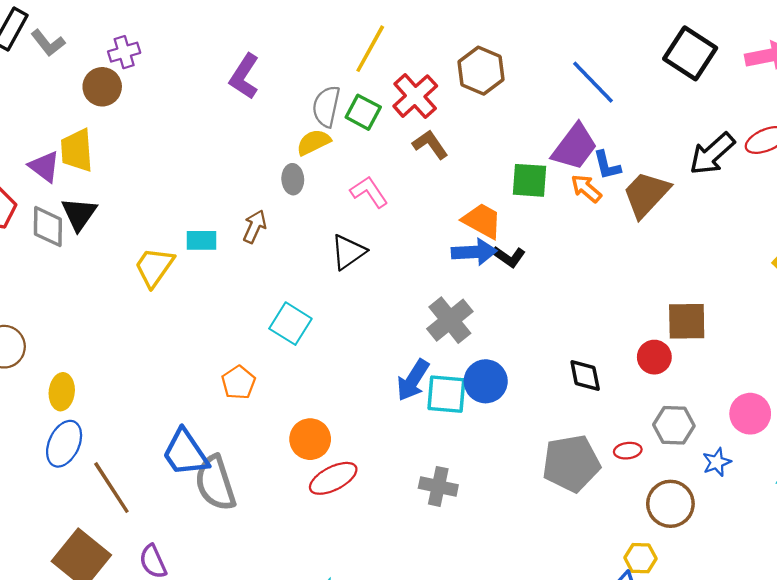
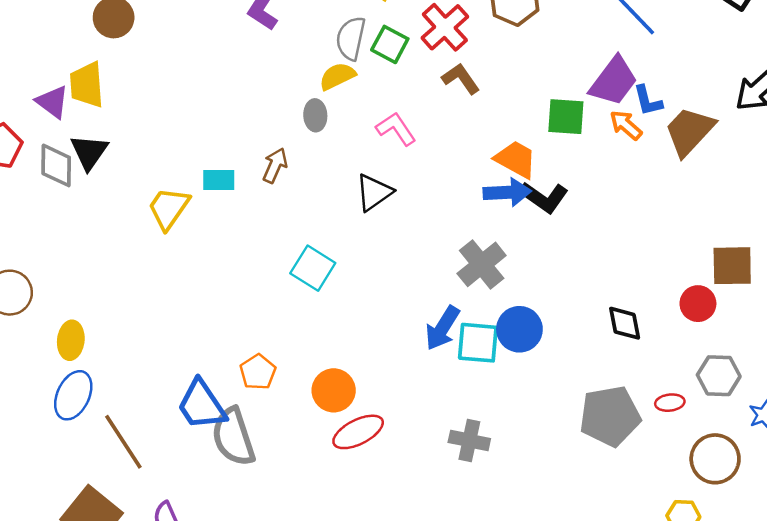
black L-shape: (509, 257) -> (544, 197), size x1.4
orange pentagon: (238, 382) -> (258, 372), moved

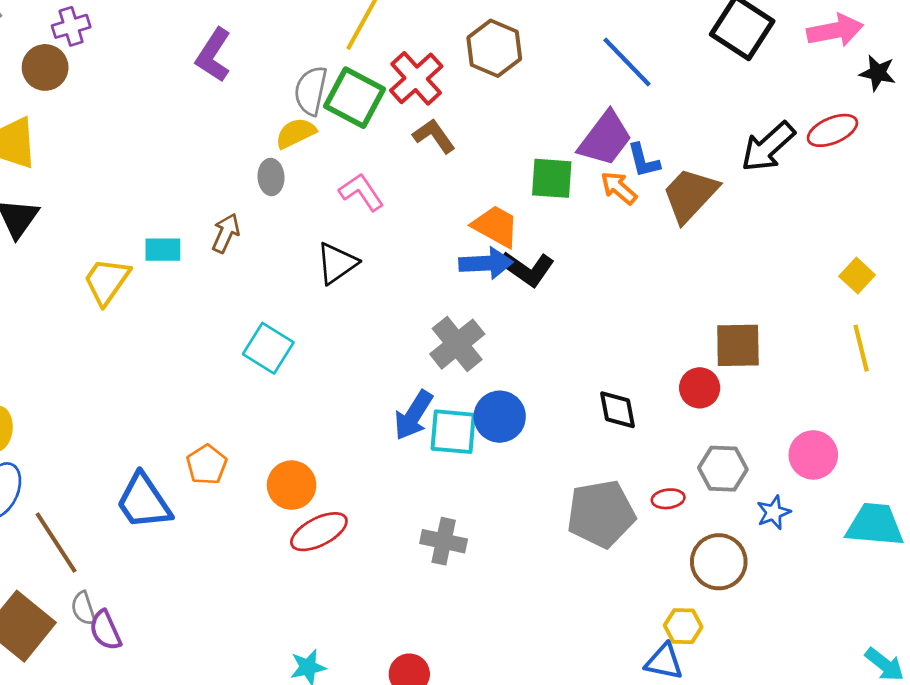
green square: (390, 44) -> (355, 98), size x1.4
gray semicircle: (233, 437) -> (83, 608), moved, size x0.5

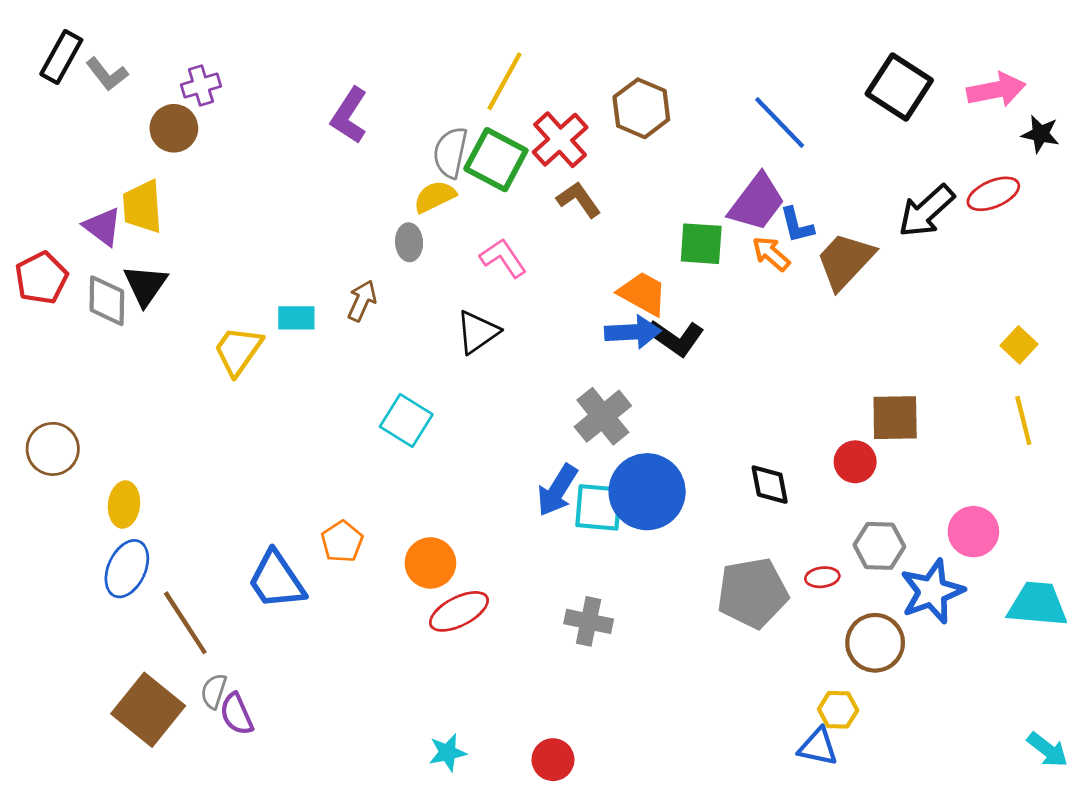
blue circle: (500, 417) -> (647, 492), size x1.4
blue star: (774, 512) -> (932, 591), size x1.8
gray semicircle: (83, 608) -> (214, 691), turned 36

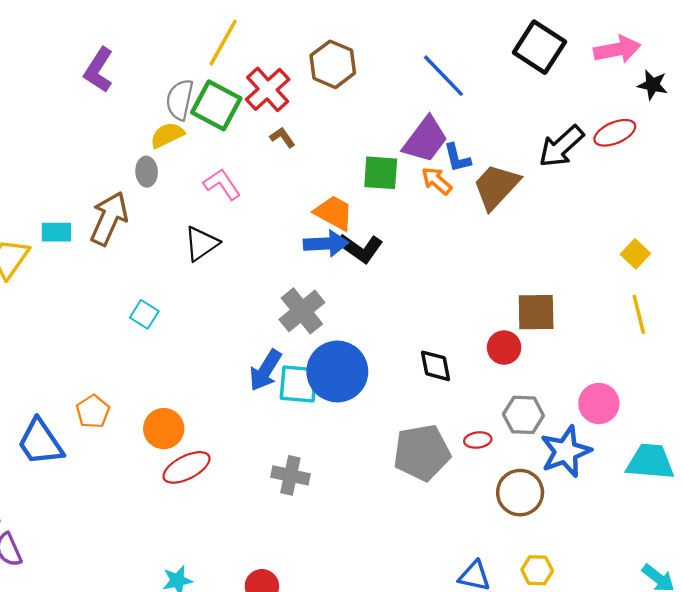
brown L-shape: (579, 200) -> (282, 137), size x0.7
brown arrow: (362, 301) -> (109, 218), size x1.6
cyan square: (406, 420) -> (144, 314), size x0.7
yellow hexagon: (838, 710) -> (537, 570), moved

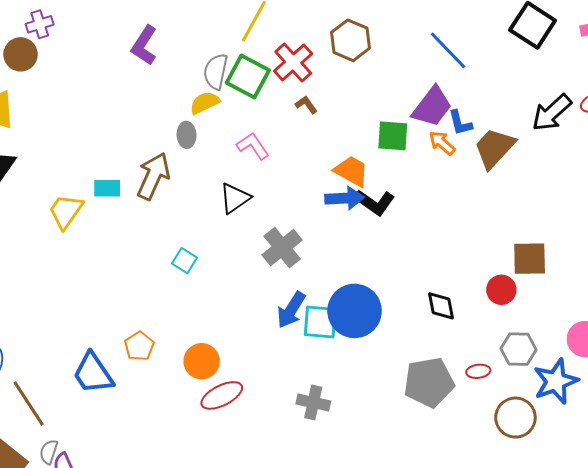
gray cross: (302, 311) -> (282, 248), moved

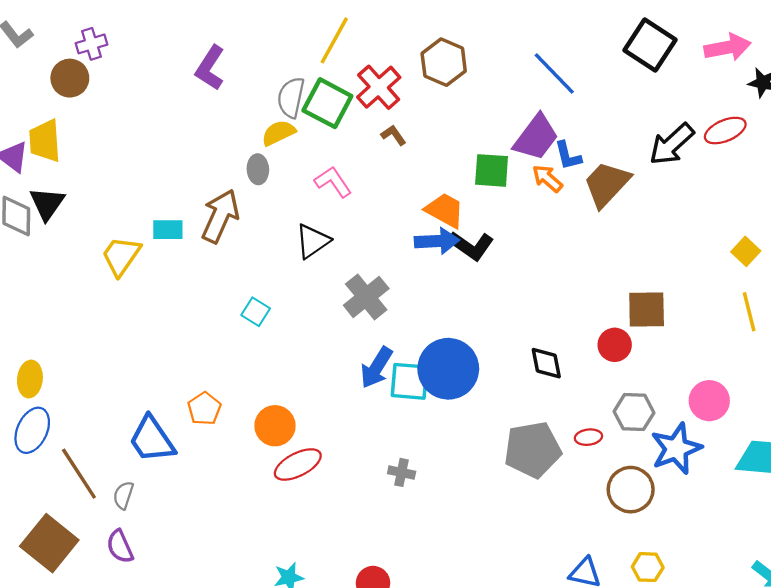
gray cross: (313, 402) -> (402, 472), size x0.7
gray semicircle: (49, 452) -> (123, 495), moved

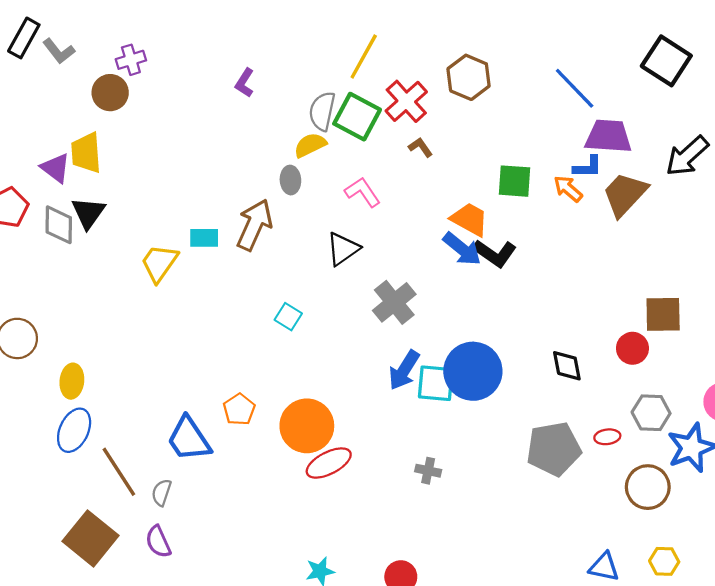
purple L-shape: (210, 68) -> (245, 83), size x0.7
purple trapezoid: (536, 137) -> (608, 136), moved, turned -123
blue L-shape: (568, 156) -> (588, 167), turned -76
blue arrow: (437, 241) -> (462, 249), turned 42
orange circle: (275, 426) -> (307, 426), size x1.4

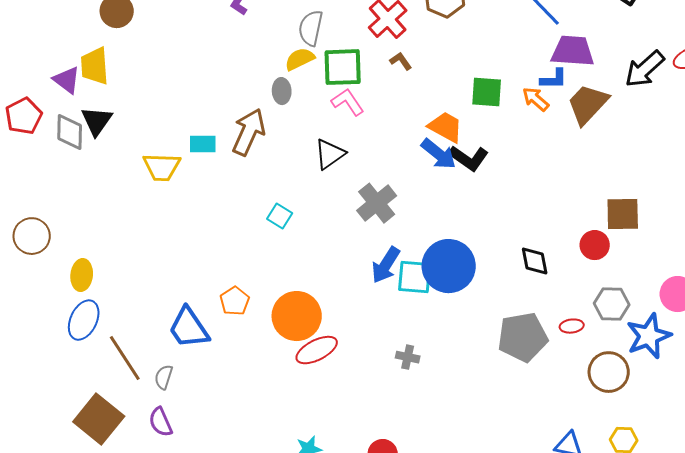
green square: (357, 117) -> (343, 67), moved, turned -30
yellow trapezoid: (159, 263) -> (162, 167), turned -123

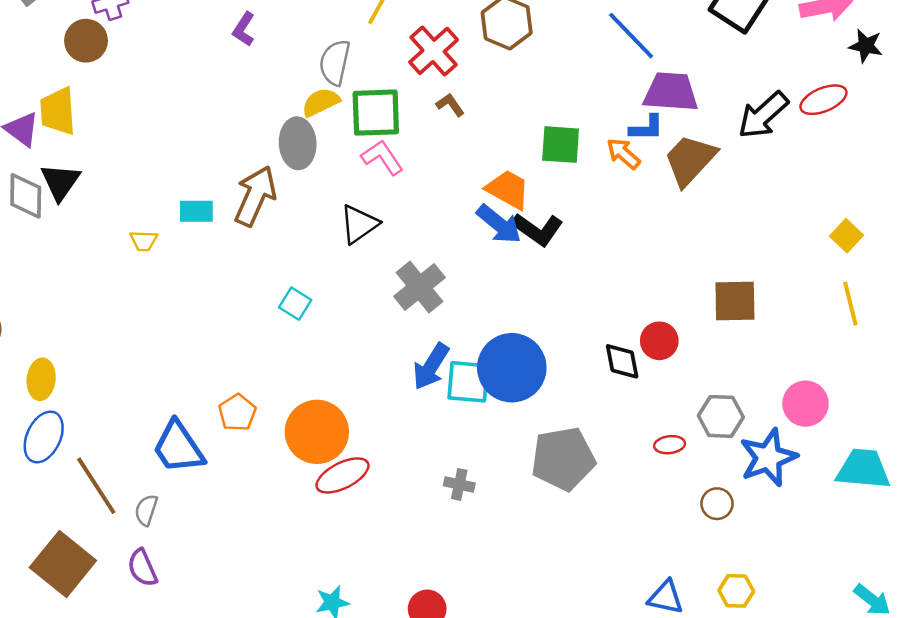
gray ellipse: (282, 91) -> (298, 143), size x1.5
yellow trapezoid: (162, 167) -> (144, 241), size x0.6
red circle: (595, 245) -> (659, 341), moved
gray pentagon: (523, 337) -> (563, 459), moved
brown circle: (609, 372) -> (717, 504), size x0.6

